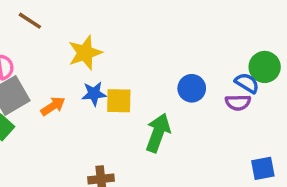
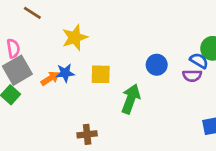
blue star: (94, 94) -> (65, 73), moved

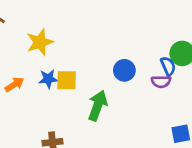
blue semicircle: (199, 61) -> (168, 66), turned 36
blue star: (65, 73) -> (48, 79), moved

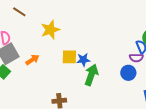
blue circle: (124, 70) -> (128, 73), moved
blue star: (48, 79) -> (83, 60), moved

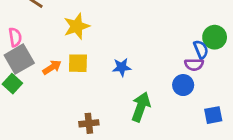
yellow square: (69, 57) -> (78, 63), moved
green arrow: (91, 75) -> (141, 107), moved

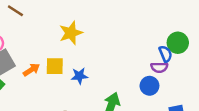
yellow star: (77, 26) -> (71, 33), moved
blue star: (122, 67) -> (79, 76), moved

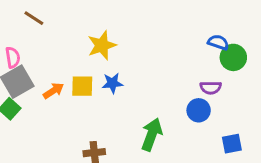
blue semicircle: (165, 54) -> (218, 42), moved, turned -49
blue star: (79, 76) -> (112, 83), moved

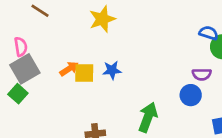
yellow star: (102, 45) -> (102, 19), moved
orange arrow: (54, 91) -> (69, 69), moved

